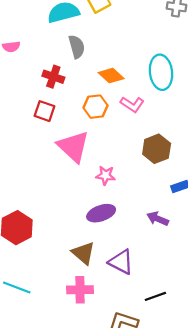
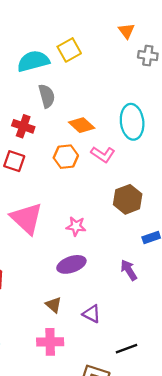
pink triangle: (73, 147) -> (27, 218), moved
purple arrow: (158, 219) -> (129, 270), turned 35
brown triangle: (83, 253) -> (53, 305), size x0.7
purple triangle: (121, 262) -> (92, 314), size x0.7

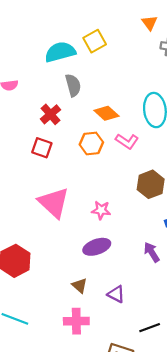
red cross: (23, 126) -> (50, 114), turned 30

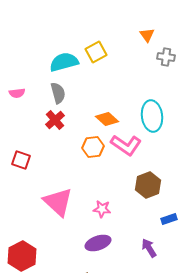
gray semicircle: (73, 85) -> (58, 93), moved
pink L-shape: (127, 141) -> (126, 145), size x1.4
red square: (42, 148) -> (21, 160), moved

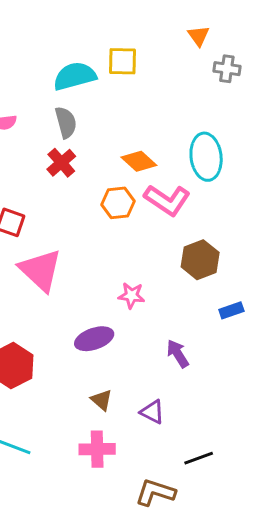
yellow square: (96, 52) -> (122, 61), turned 30
pink triangle: (58, 202) -> (40, 270), moved
purple ellipse: (98, 243) -> (94, 339), moved
purple arrow: (149, 248) -> (178, 354), moved

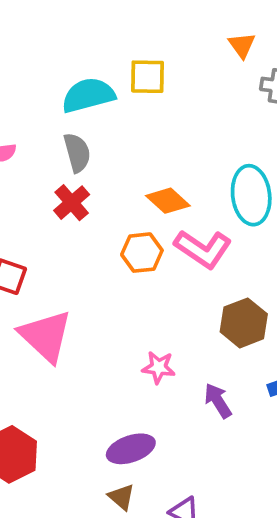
purple ellipse: (94, 339) -> (131, 449), moved
purple arrow: (178, 354) -> (218, 401), moved

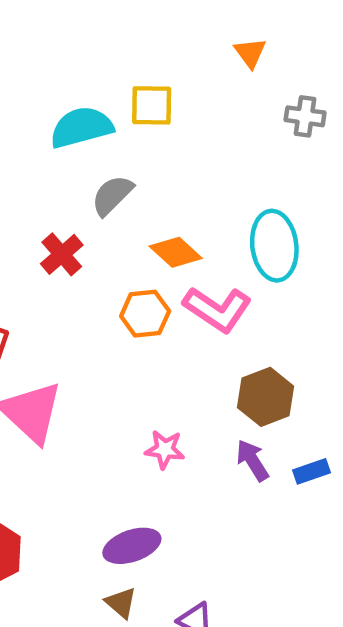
orange triangle: (242, 45) -> (250, 53), moved
gray semicircle: (77, 153) -> (112, 195), moved, turned -120
purple arrow: (218, 401) -> (252, 460), moved

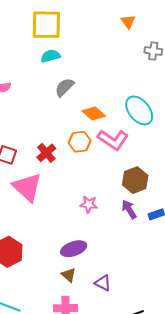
yellow square: (152, 105) -> (46, 25), moved, size x1.5
cyan semicircle: (82, 127) -> (50, 56), size x0.7
cyan ellipse: (274, 246) -> (139, 110), turned -32
red cross: (62, 254) -> (46, 153), moved

